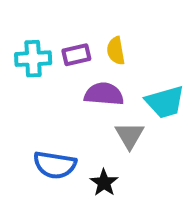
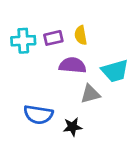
gray triangle: (130, 135) -> (90, 94), turned 45
black star: (104, 183) -> (73, 127), turned 30

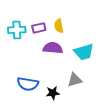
gray triangle: (90, 94) -> (75, 80), moved

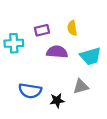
yellow semicircle: (59, 26) -> (72, 28), moved
cyan cross: (17, 30) -> (14, 43), moved

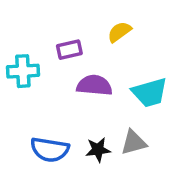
yellow semicircle: (72, 28) -> (119, 32), moved, turned 64
black star: (57, 100) -> (98, 150), moved

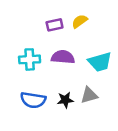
purple rectangle: (69, 50) -> (55, 25), moved
cyan cross: (23, 71) -> (30, 59), moved

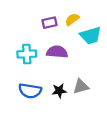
cyan trapezoid: (100, 62) -> (91, 36), moved

